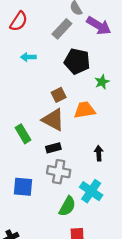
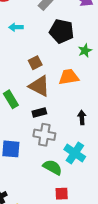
brown square: (59, 95) -> (35, 63), moved
green semicircle: (67, 206) -> (52, 167), turned -90

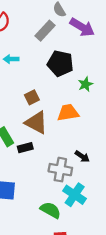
black rectangle: (39, 112) -> (25, 148), moved
black arrow: (82, 118) -> (82, 156), turned 128
gray cross: (44, 135) -> (60, 170), moved

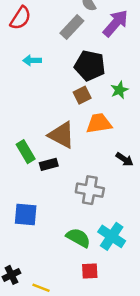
purple arrow: (82, 27) -> (116, 23), turned -80
brown square: (32, 97) -> (82, 95), moved
black arrow: (82, 156) -> (125, 159), moved
cyan cross: (75, 195) -> (112, 236), moved

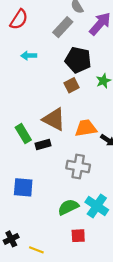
orange trapezoid: (99, 123) -> (86, 128), moved
green semicircle: (78, 238) -> (68, 207), turned -55

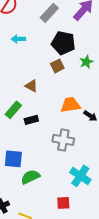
brown triangle: (54, 119) -> (31, 86), moved, size x0.6
green rectangle: (23, 134) -> (13, 110), turned 72
green semicircle: (68, 207) -> (30, 177), moved

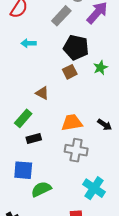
orange trapezoid: (70, 105) -> (72, 123), moved
black rectangle: (31, 120) -> (34, 138), moved

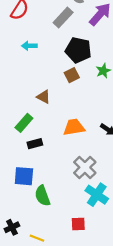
gray cross: (76, 150) -> (85, 167), moved, turned 35
green semicircle: (41, 189) -> (42, 196), turned -84

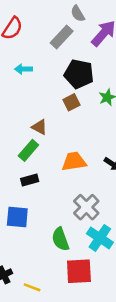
green rectangle: (24, 123) -> (28, 150), moved
green semicircle: (42, 196) -> (60, 239), moved
red square: (78, 224) -> (79, 271), size x1.6

